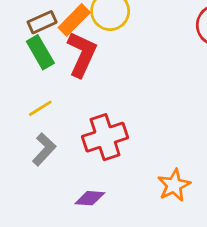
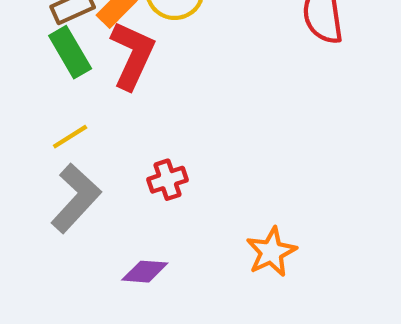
red cross: (105, 137) -> (168, 180), size x0.6
gray L-shape: (44, 149) -> (76, 198), size x1.4

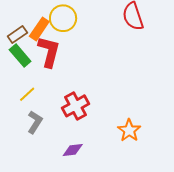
red cross: (168, 180) -> (75, 106), size x1.5
gray L-shape: (76, 198) -> (35, 122), size x0.7

